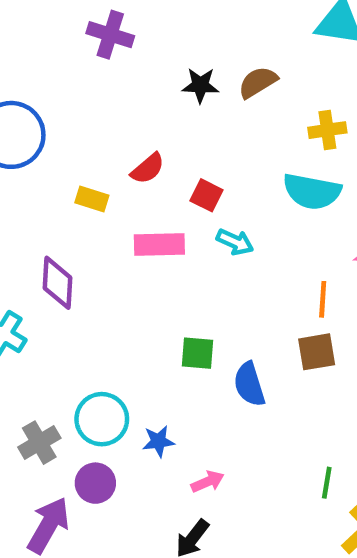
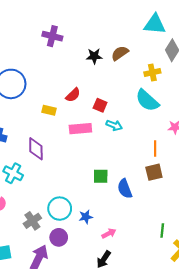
cyan semicircle: (312, 191) -> (147, 100), turned 35

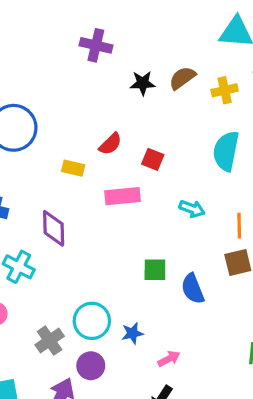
purple cross: (52, 36) -> (96, 45), moved
yellow cross: (152, 73) -> (225, 90), moved
cyan semicircle: (147, 100) -> (226, 151), turned 60
cyan arrow: (114, 125) -> (192, 209), moved

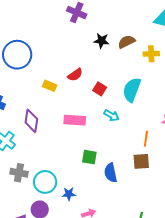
cyan semicircle: (226, 151) -> (132, 90), moved
pink rectangle: (123, 196) -> (75, 120), moved
cyan arrow: (192, 209) -> (112, 115), moved
gray cross: (50, 341) -> (19, 173), moved, turned 36

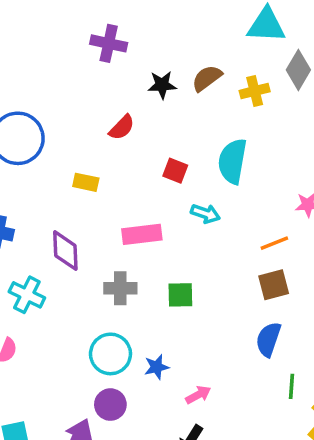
red semicircle: (75, 75) -> (122, 127), moved
orange line: (146, 139) -> (274, 243), turned 70
gray cross: (19, 173) -> (120, 288), moved
blue semicircle: (111, 173) -> (268, 339), moved, turned 42

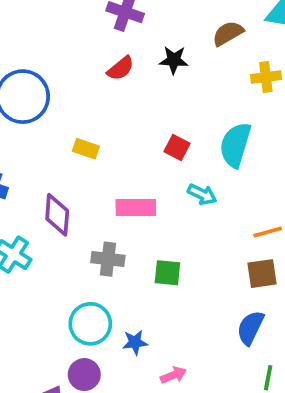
brown semicircle: (207, 78) -> (228, 33), moved
red semicircle: (122, 127) -> (121, 68), moved

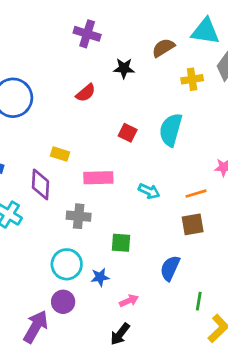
red semicircle: (121, 68) -> (86, 93), moved
yellow rectangle: (86, 149) -> (60, 154), moved
cyan arrow: (202, 194) -> (149, 191), moved
green square: (167, 273) -> (121, 243), moved
blue semicircle: (250, 328) -> (170, 268), moved

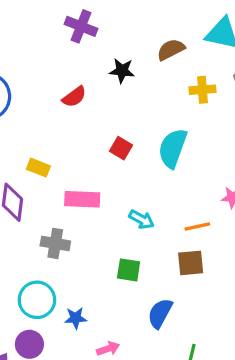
green square: (121, 243) -> (129, 270), moved

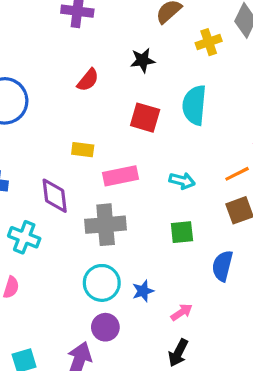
black star: (122, 71) -> (143, 60), moved
red square: (121, 148) -> (145, 118), size x1.4
yellow rectangle: (38, 168) -> (83, 150), moved
gray cross: (55, 243) -> (106, 225), size x1.4

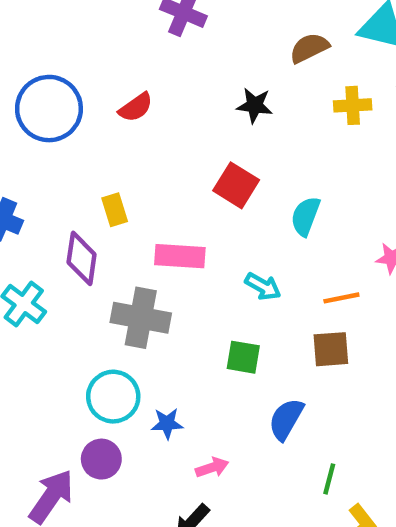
red semicircle: (88, 80) -> (136, 107), moved
cyan semicircle: (194, 105) -> (305, 216), moved, size x0.7
yellow rectangle: (83, 150) -> (115, 210), moved, turned 50

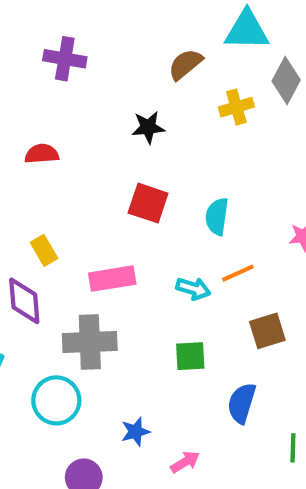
red semicircle: (136, 107) -> (42, 154), turned -136
orange line: (341, 298) -> (238, 273), moved
cyan circle: (113, 397) -> (56, 400), moved

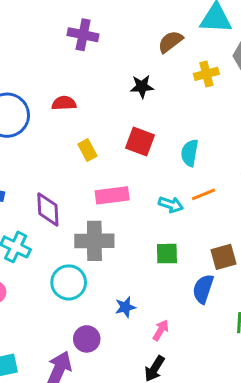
yellow rectangle: (44, 250) -> (87, 150), moved
brown square: (267, 331) -> (224, 257), moved
pink arrow: (185, 462) -> (161, 330), turned -30

